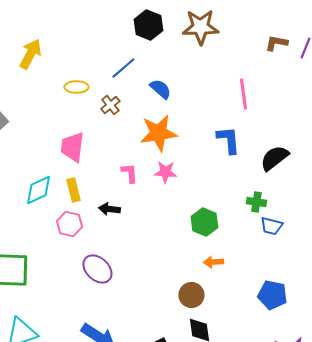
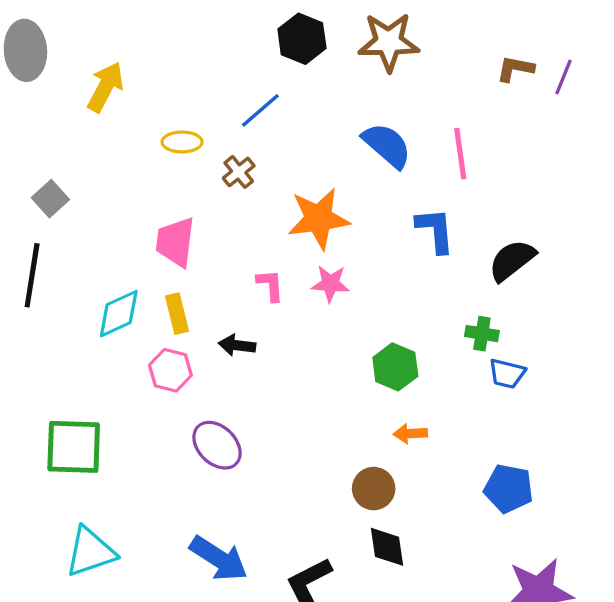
blue semicircle: (160, 89) -> (387, 145), moved, size x1.4

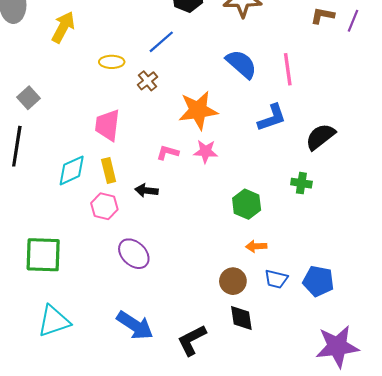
blue L-shape: (435, 230) -> (272, 118), turned 76
pink L-shape: (270, 285) -> (168, 153), turned -70
blue trapezoid: (507, 374) -> (276, 279), moved

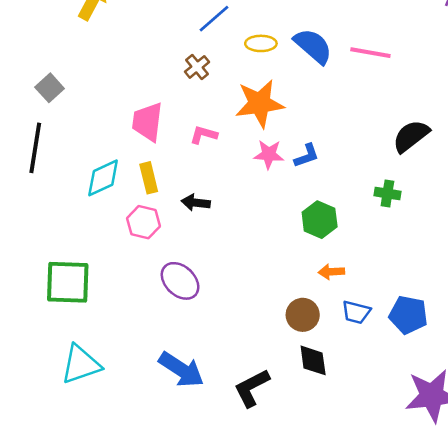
yellow ellipse: (112, 62) -> (261, 43), moved
pink line: (288, 69) -> (370, 53), turned -72
blue L-shape: (272, 118) -> (307, 156), moved, size x0.7
pink L-shape: (168, 153) -> (204, 135), moved

